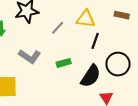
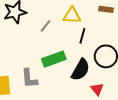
gray L-shape: (30, 56) -> (29, 78), moved, turned 55
green rectangle: (64, 63) -> (54, 59), size x1.6

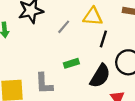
green rectangle: (54, 59) -> (71, 63), size x0.6

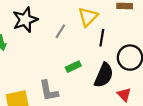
yellow triangle: (93, 17) -> (88, 17), turned -42

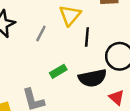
black semicircle: (104, 75) -> (92, 78), turned 60

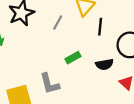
black semicircle: (92, 78) -> (104, 64), size x0.7

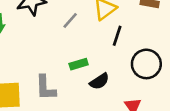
black semicircle: (104, 64) -> (99, 81), moved, turned -36

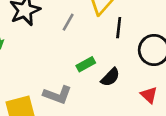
gray L-shape: (46, 88) -> (57, 95), turned -56

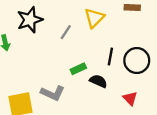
black line: (119, 28) -> (110, 57), moved
black semicircle: (110, 77) -> (98, 81), turned -114

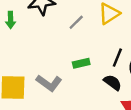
black semicircle: (98, 81) -> (113, 82), moved

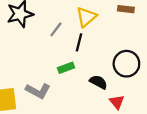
black line: (117, 58) -> (79, 42), moved

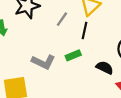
gray L-shape: (38, 91) -> (43, 62), moved

